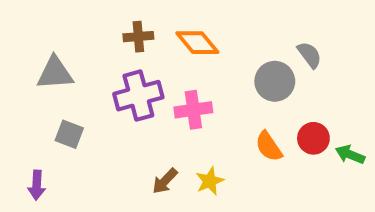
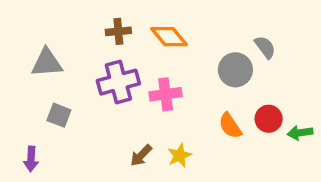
green arrow: (350, 155) -> (300, 133), turned -30

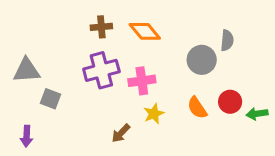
gray semicircle: (265, 47) -> (227, 40), turned 42
gray triangle: (47, 63) -> (27, 70), moved
yellow star: (180, 155) -> (154, 114), moved

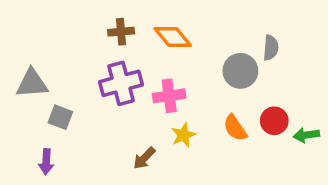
purple arrow: (27, 136) -> (46, 162), moved

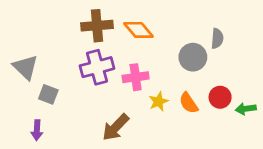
brown cross: (121, 32) -> (97, 26), size x1.5
gray triangle: (32, 83) -> (25, 67), turned 48
yellow star: (183, 135) -> (159, 102), moved
brown arrow: (144, 158) -> (116, 127), size x1.5

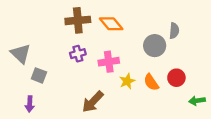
purple cross: (97, 67) -> (78, 54), size x0.6
green arrow: (246, 109) -> (197, 101), moved

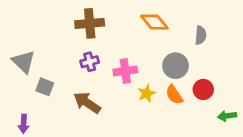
orange diamond: (111, 24) -> (154, 22), moved
gray circle: (155, 46) -> (176, 66), moved
brown arrow: (93, 102) -> (87, 103), moved, turned 80
purple arrow: (30, 104) -> (24, 124), moved

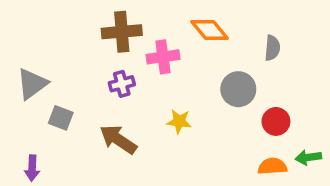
gray triangle: (24, 62) -> (32, 84), turned 40
pink cross: (125, 71) -> (163, 57), moved
yellow star: (146, 93) -> (179, 121), moved, turned 30
orange semicircle: (174, 95) -> (272, 166), moved, turned 120

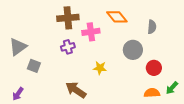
brown arrow: (118, 139) -> (76, 90), moved
green arrow: (308, 157) -> (172, 88), turned -40
purple arrow: (32, 168) -> (18, 94), turned 32

